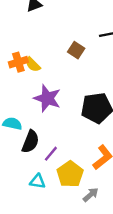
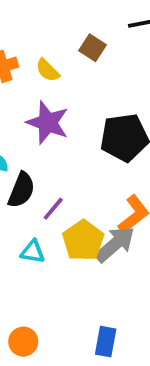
yellow semicircle: (33, 65) -> (48, 70), moved
gray arrow: (91, 195) -> (115, 244), moved, size x1.6

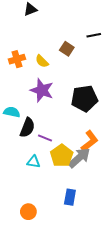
purple line: (53, 209) -> (45, 138), turned 72
blue rectangle: (106, 342) -> (70, 197), moved

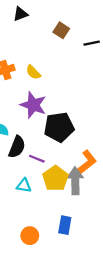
brown square: (67, 49) -> (61, 30), moved
black pentagon: (84, 99) -> (59, 127), moved
gray arrow: (79, 158) -> (75, 181), turned -50
orange circle: (28, 212) -> (30, 236), moved

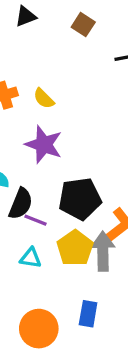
brown square: (61, 30) -> (83, 25), moved
black pentagon: (59, 127) -> (80, 199), moved
purple line: (37, 159) -> (36, 220), moved
orange circle: (30, 236) -> (39, 329), size x1.5

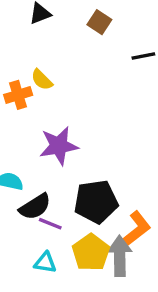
yellow semicircle: (44, 98) -> (42, 80), moved
purple star: (44, 145) -> (59, 146), turned -30
black semicircle: (21, 204) -> (35, 207), turned 36

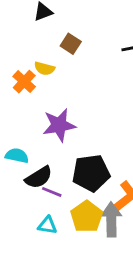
brown square: (99, 22) -> (71, 44), moved
yellow semicircle: (42, 80) -> (44, 68), turned -30
orange cross: (18, 95) -> (24, 82), turned -30

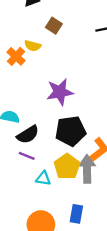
purple star: (59, 125) -> (60, 92), moved
purple line: (52, 192) -> (27, 156), moved
cyan triangle: (47, 225) -> (43, 178), moved

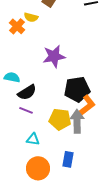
black pentagon: (70, 131) -> (77, 89), moved
yellow pentagon: (67, 167) -> (60, 119), turned -30
cyan triangle: (43, 178) -> (33, 139), moved

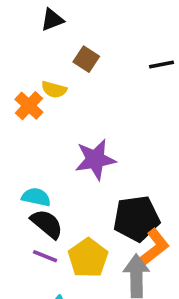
cyan semicircle: (12, 77) -> (36, 197), moved
black semicircle: (27, 92) -> (47, 224), turned -108
yellow pentagon: (60, 119) -> (88, 258), moved, turned 30

